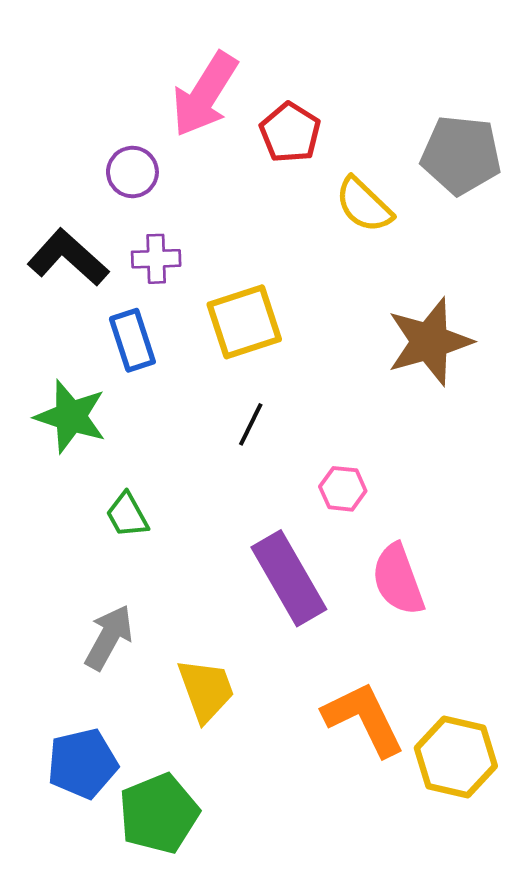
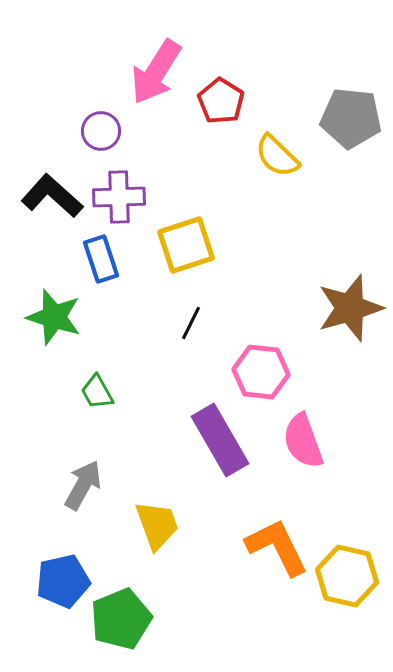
purple cross: (156, 259) -> (119, 197), size x1.4
brown star: (430, 342) -> (350, 308), moved
pink hexagon: (343, 489) -> (261, 372), size x1.6

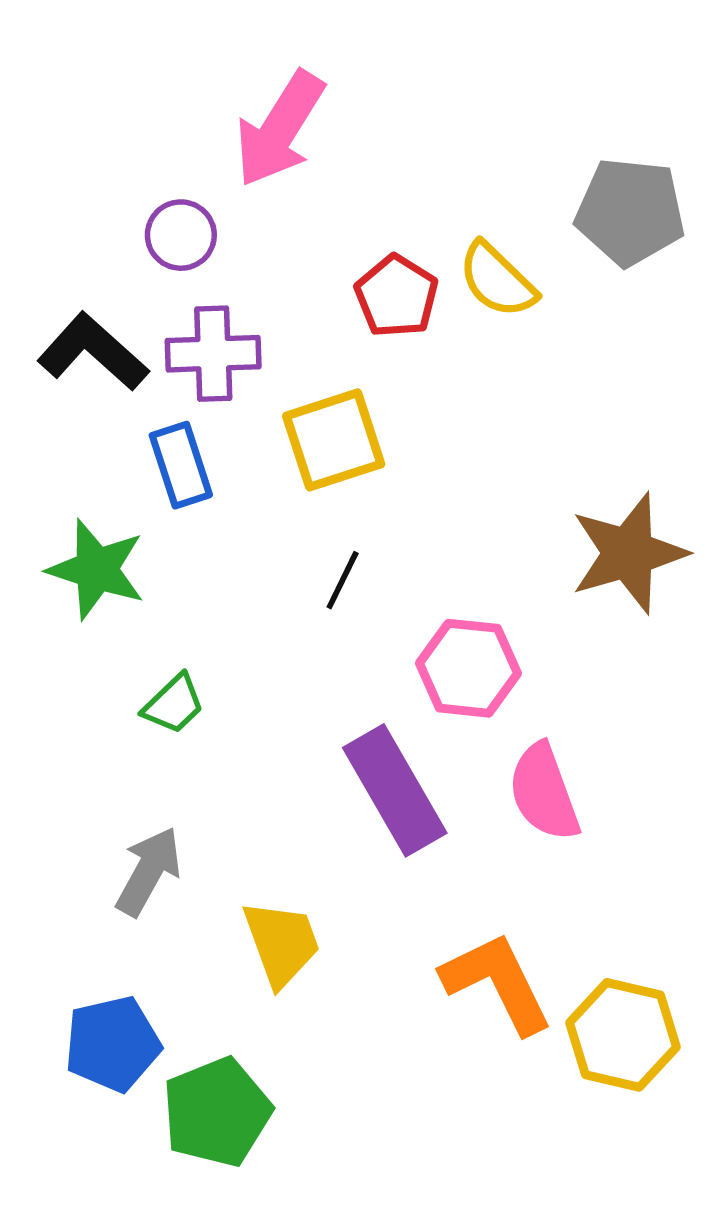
red pentagon: (221, 101) -> (397, 296), moved
green trapezoid: (97, 392) -> (174, 704), turned -105

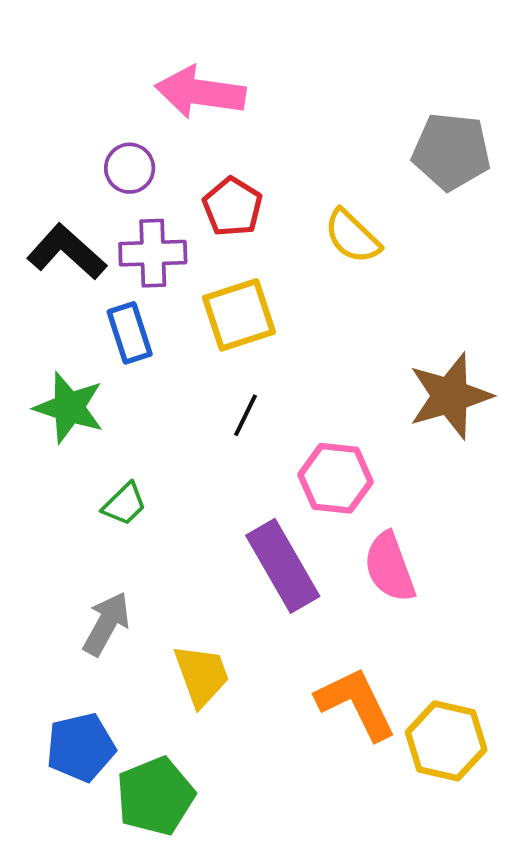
pink arrow: (280, 129) -> (200, 92), turned 66
yellow semicircle: (497, 280) -> (352, 236), moved
red pentagon: (397, 296) -> (233, 207), moved

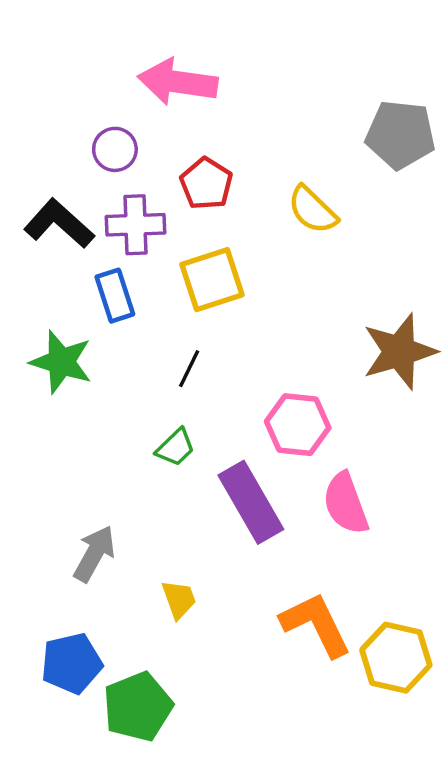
black line: (245, 415) -> (189, 369), moved
green trapezoid: (124, 504) -> (175, 447), moved
yellow trapezoid: (202, 675) -> (179, 599), size x0.7

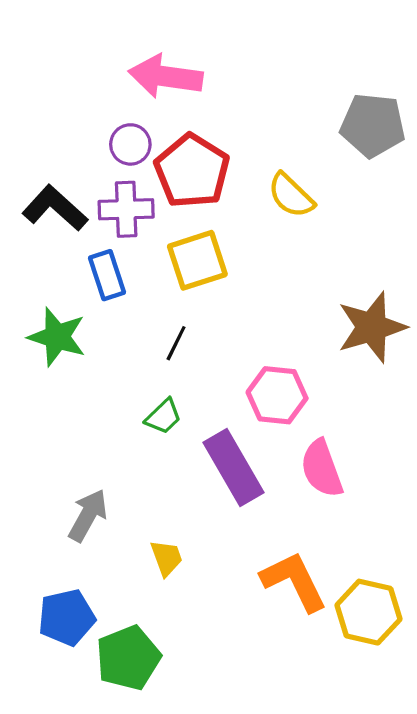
purple circle: (115, 149) -> (130, 144), moved
red pentagon: (206, 184) -> (192, 171), size x1.5

